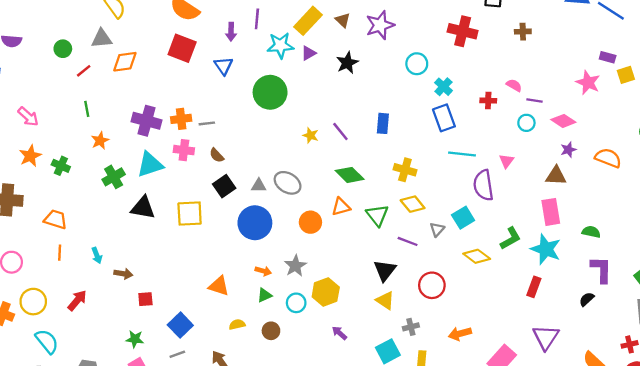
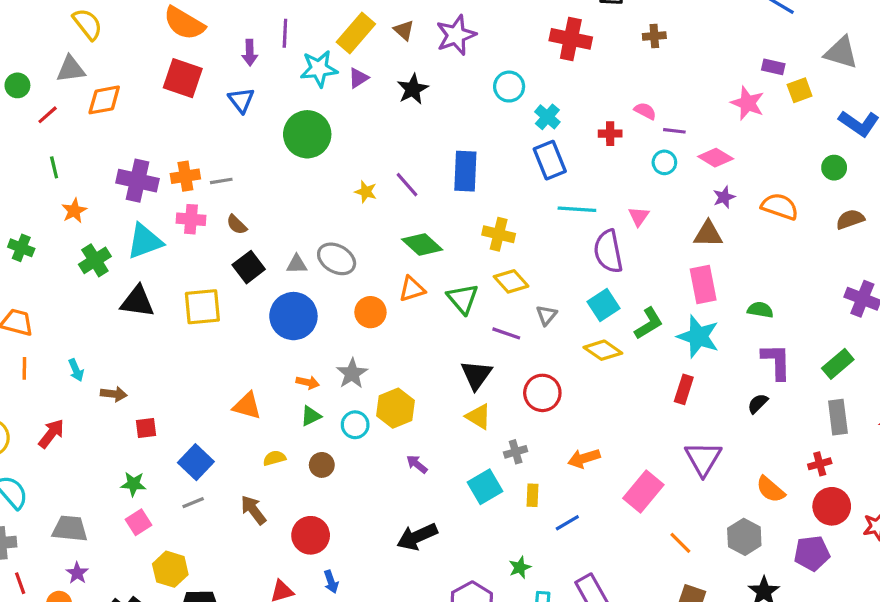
blue rectangle: (383, 123) -> (465, 171), size x1.4
cyan square: (463, 218) -> (604, 305), moved

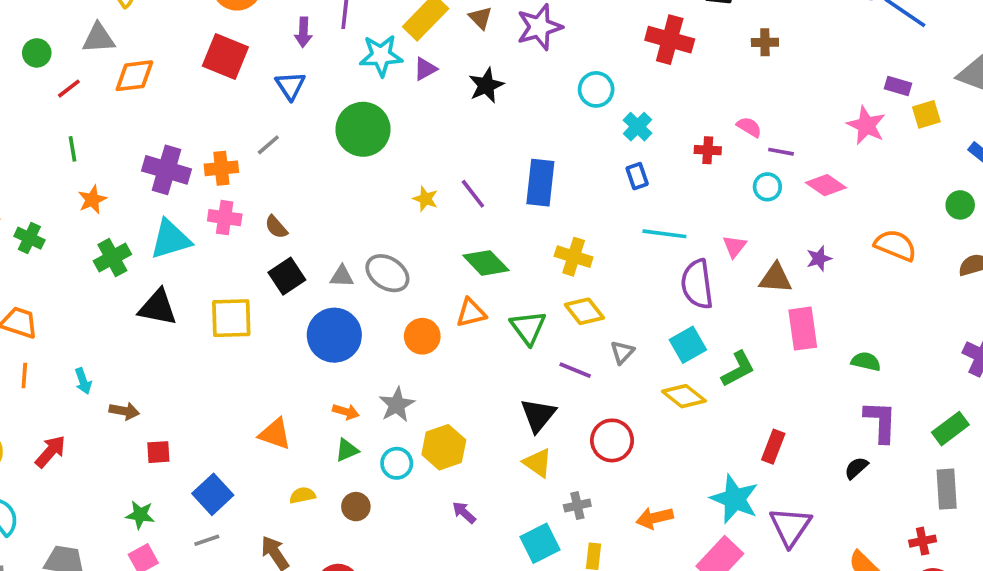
blue rectangle: (550, 160) -> (637, 176), size x0.6
gray line: (221, 181) -> (268, 145), moved, turned -35
purple star: (724, 197) -> (819, 259), moved
brown triangle: (708, 234) -> (776, 278), moved
cyan star: (698, 337) -> (735, 499), moved

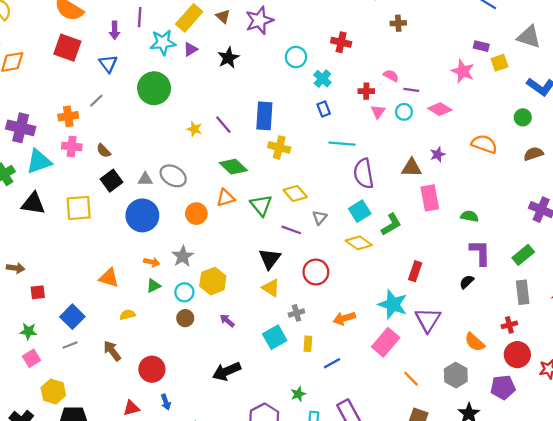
red cross: (670, 40) -> (341, 42), moved, size x0.7
purple cross: (167, 170) -> (21, 128), moved
pink triangle: (734, 246) -> (378, 112), moved
yellow cross: (574, 257) -> (279, 147), moved
brown circle: (356, 507) -> (185, 318), moved

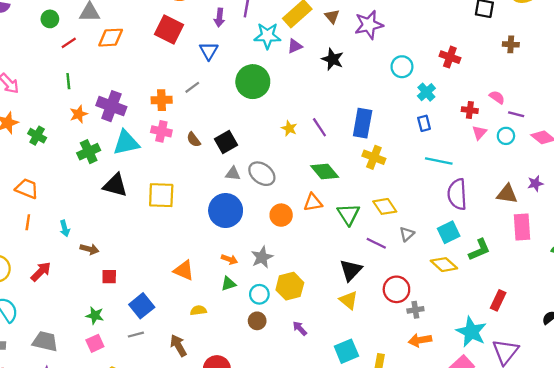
black star: (228, 58) -> (333, 59), turned -30
black square: (112, 181) -> (226, 142), moved
gray cross: (296, 313) -> (415, 310), moved

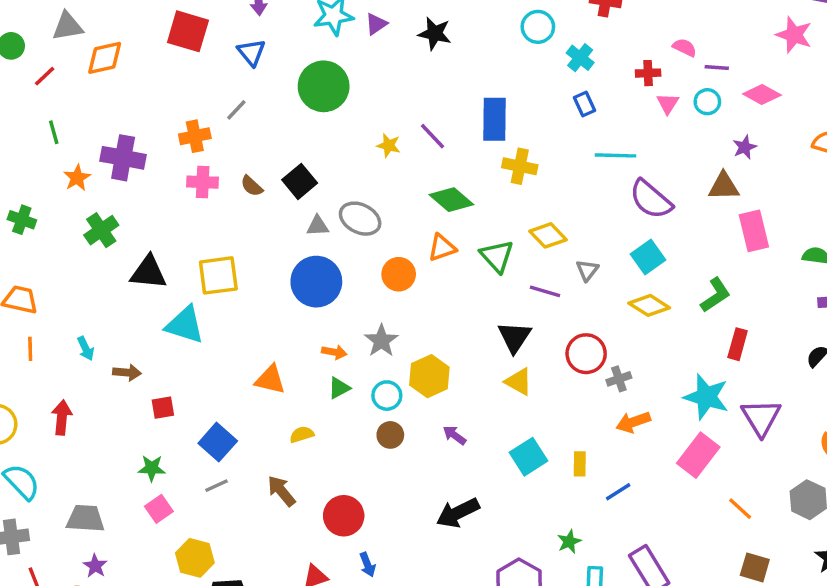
cyan triangle: (126, 143) -> (185, 325), moved, turned 40
purple star: (535, 183) -> (745, 147), moved
purple semicircle: (457, 194) -> (651, 199), turned -36
green L-shape: (479, 250) -> (715, 295), moved
red arrow: (41, 272) -> (62, 417), turned -30

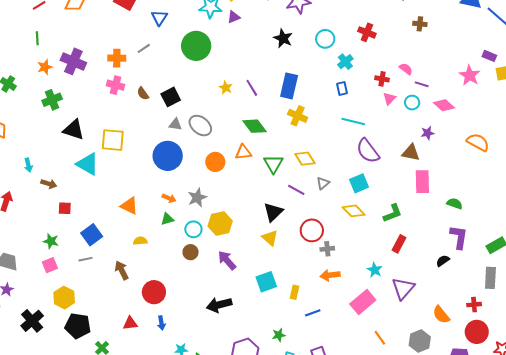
black star: (435, 34) -> (283, 38), moved
cyan star: (706, 397) -> (375, 270), size x0.6
purple arrow: (455, 435) -> (227, 260), size x1.5

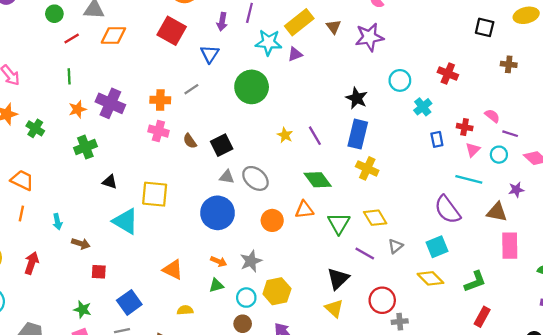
black star: (283, 38) -> (357, 98), moved
blue rectangle: (342, 89) -> (437, 139), moved
cyan line: (353, 122) -> (469, 179), moved
black triangle: (74, 130) -> (110, 182), size x0.6

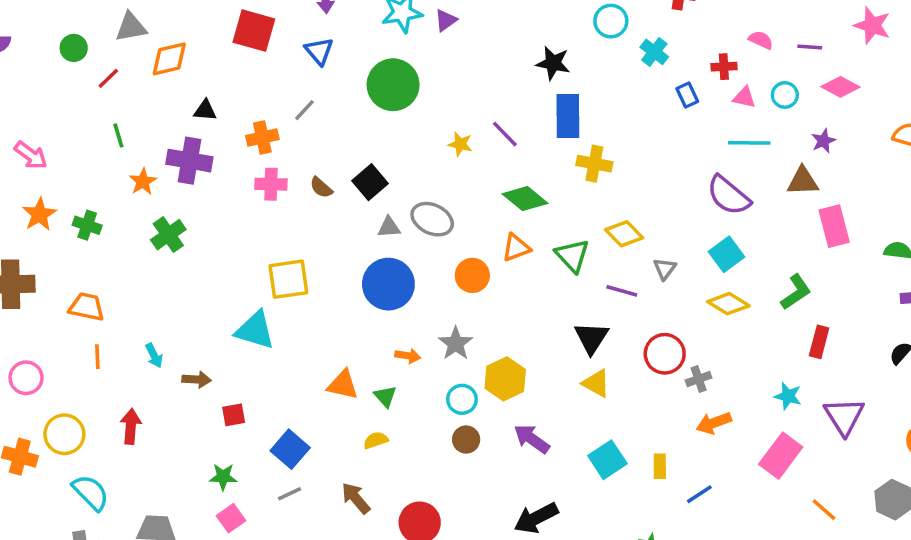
purple line: (510, 134) -> (810, 47), moved
pink triangle: (473, 150) -> (744, 97), turned -49
black triangle: (110, 182) -> (205, 110), moved
green triangle: (216, 285) -> (385, 396), moved, turned -42

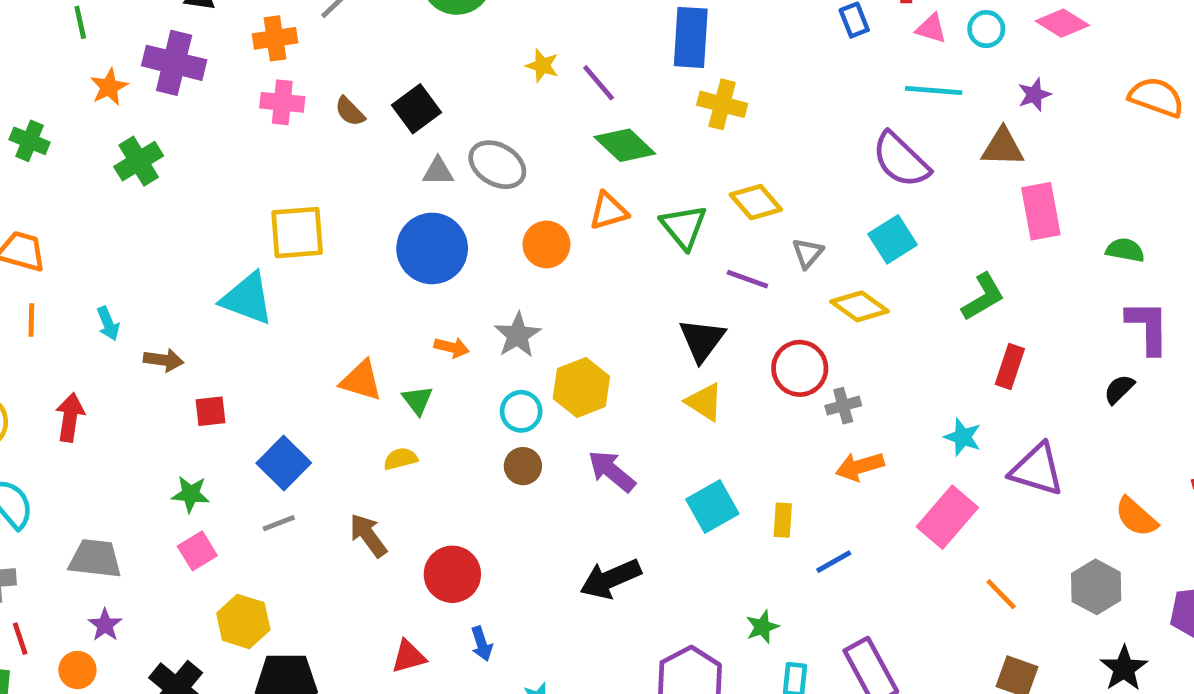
purple line: (505, 134) -> (599, 83), moved
yellow diamond: (728, 304) -> (859, 306), moved
purple triangle: (844, 416) -> (1037, 470), turned -45

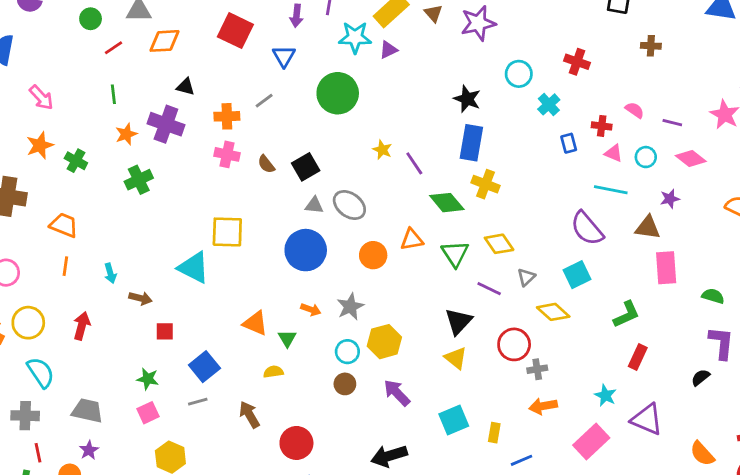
green diamond: (625, 145) -> (447, 203), moved

